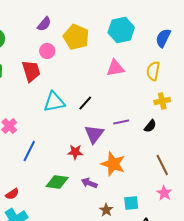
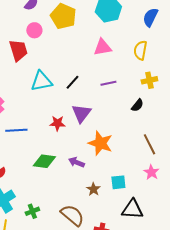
purple line: (121, 122) -> (108, 83), moved
blue line: (29, 151) -> (16, 130), turned 60
red star: (75, 152) -> (57, 123), moved

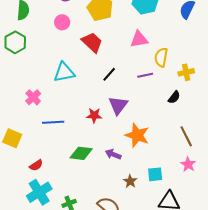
pink circle: (34, 30) -> (62, 22), moved
red trapezoid: (18, 50) -> (92, 42), moved, turned -30
yellow semicircle: (140, 50) -> (161, 57), moved
cyan triangle: (41, 81) -> (64, 72), moved

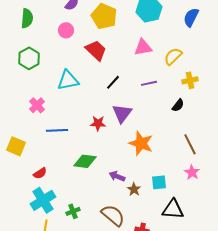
green hexagon: (15, 42) -> (29, 58), moved
yellow semicircle: (161, 57) -> (173, 56), moved, turned 36
purple arrow: (113, 154) -> (117, 176), moved

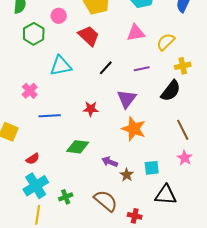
green hexagon: (29, 58) -> (34, 34), moved
black semicircle: (178, 105) -> (171, 91), size x1.6
purple triangle: (122, 113) -> (127, 99), moved

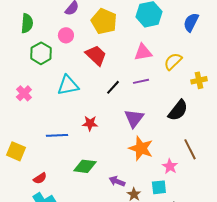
yellow cross: (183, 66) -> (199, 80), moved
purple line: (142, 69) -> (141, 81), moved
pink cross: (30, 91) -> (24, 93), moved
red star: (91, 109) -> (90, 123), moved
pink star: (185, 158) -> (170, 166), moved

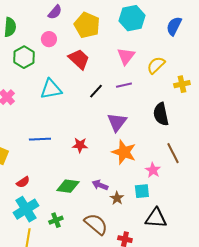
pink triangle: (143, 52) -> (126, 56), turned -42
black semicircle: (178, 110) -> (161, 114), turned 130
red star: (90, 123) -> (80, 145), moved
green diamond: (85, 166) -> (68, 186), moved

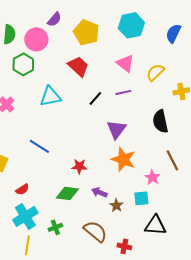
pink circle: (49, 39) -> (36, 39), moved, size x1.5
pink triangle: (126, 56) -> (125, 63), turned -30
blue line: (40, 139) -> (39, 146), turned 35
red star: (80, 145) -> (79, 166), moved

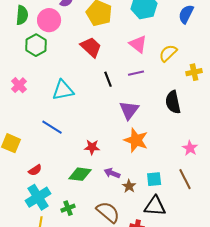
cyan triangle: (50, 96) -> (63, 90), moved
black line: (95, 98) -> (108, 79), turned -63
brown line: (172, 160) -> (185, 179), moved
pink star: (152, 177) -> (190, 148), moved
black triangle: (155, 225) -> (155, 206), moved

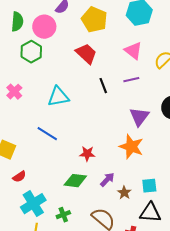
purple triangle: (129, 110) -> (139, 117), moved
red semicircle: (35, 170) -> (19, 177), moved
purple arrow: (112, 173) -> (107, 180), turned 112

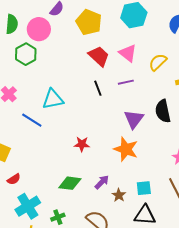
red trapezoid: (86, 54) -> (99, 56), moved
blue line: (47, 134) -> (32, 120), moved
red star: (87, 154) -> (82, 144), moved

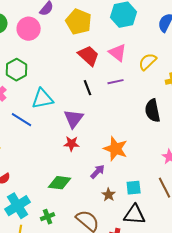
green hexagon: (26, 54) -> (17, 70), moved
purple triangle: (134, 119) -> (74, 119), moved
purple arrow: (102, 182) -> (98, 172), moved

